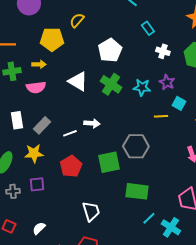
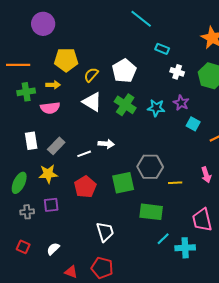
yellow semicircle: (77, 20) -> (91, 75), moved
cyan rectangle: (148, 28) -> (162, 49), turned -32
yellow line: (161, 116) -> (175, 183), moved
cyan cross: (171, 227) -> (185, 248), turned -36

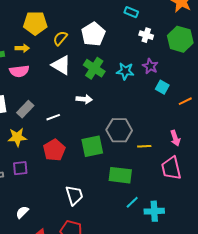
white arrow: (106, 144) -> (84, 99), moved
pink trapezoid: (202, 220) -> (171, 168), moved

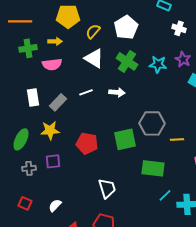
white line: (53, 117) -> (86, 92), moved
red pentagon: (54, 150) -> (87, 143), turned -30

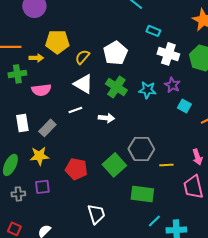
white cross: (179, 28) -> (168, 54), size x1.5
yellow arrow: (55, 41) -> (36, 58), moved
white line: (86, 92) -> (75, 110), moved
green square: (125, 139) -> (114, 165), turned -30

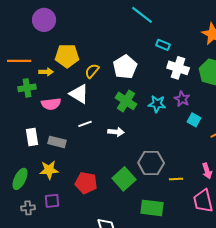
white triangle: (83, 84) -> (79, 94), moved
gray rectangle: (47, 128) -> (57, 142), turned 60

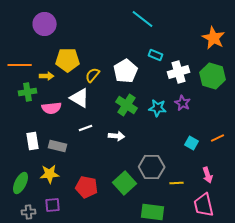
cyan rectangle: (163, 45) -> (156, 55), moved
white cross: (178, 68) -> (179, 72), turned -35
cyan square: (194, 120) -> (192, 143), moved

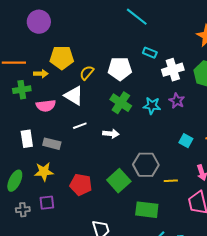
white pentagon: (126, 71) -> (120, 69), turned 30

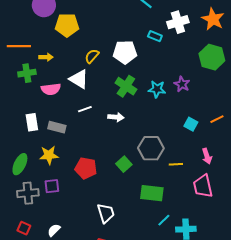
yellow pentagon: (62, 58) -> (67, 25), moved
white cross: (173, 70) -> (178, 22), moved
green square: (119, 181) -> (124, 164), size x0.7
gray cross: (23, 210) -> (28, 193), size x1.5

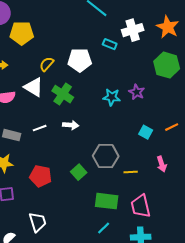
green cross: (126, 86) -> (63, 94), moved
white line: (85, 109) -> (40, 128), moved
pink trapezoid: (203, 186) -> (141, 206), moved
white trapezoid: (106, 213) -> (38, 222), moved
cyan line: (164, 220) -> (104, 228), moved

